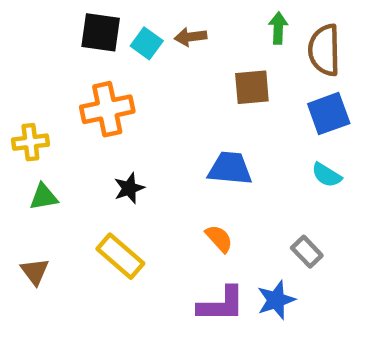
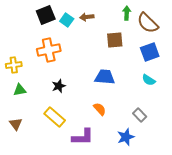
black square: (101, 32) -> (46, 15), turned -30
brown semicircle: (324, 50) -> (148, 23), turned -45
purple L-shape: (221, 304) -> (83, 137), moved

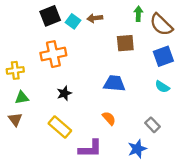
brown triangle: (16, 124) -> (15, 119), moved

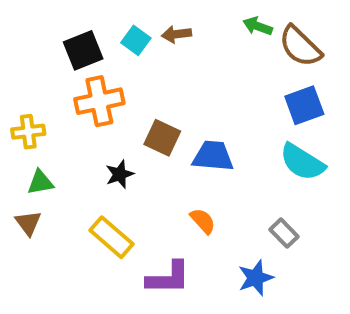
green arrow: (138, 14) -> (258, 26), turned -72
black square: (50, 16) -> (83, 50), moved
brown square: (125, 43) -> (162, 138), moved, turned 30
cyan semicircle: (162, 87) -> (302, 162), size x1.6

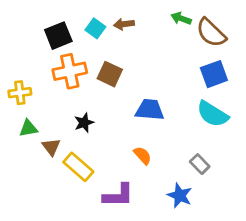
brown square: (162, 138) -> (110, 74), moved
brown triangle: (28, 223) -> (51, 147), moved
blue star: (256, 278) -> (180, 195), turned -30

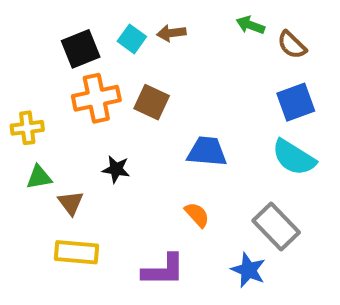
brown semicircle: (211, 33) -> (292, 45), size x0.7
black star: (84, 123) -> (116, 169), turned 30
gray rectangle: (200, 164) -> (276, 227), size x1.6
yellow rectangle: (78, 167) -> (77, 252), moved, turned -36

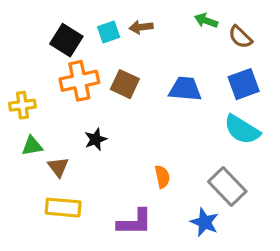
cyan square: (132, 39) -> (109, 32), turned 35
black square: (81, 49) -> (66, 40), turned -36
blue trapezoid: (207, 152) -> (185, 89), moved
black star: (116, 169) -> (96, 139), turned -30
orange semicircle: (197, 215) -> (162, 177), turned 30

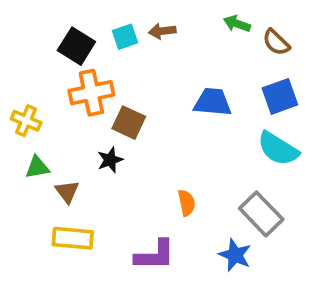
brown square: (125, 84) -> (129, 123), moved
yellow cross: (22, 105) -> (26, 121), turned 30

